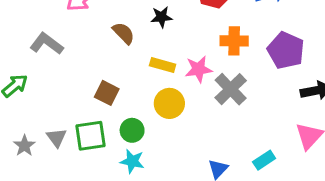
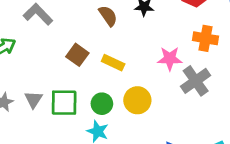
yellow rectangle: (163, 65) -> (113, 63), moved
brown square: (107, 93) -> (77, 55), moved
yellow circle: (169, 103) -> (137, 100), moved

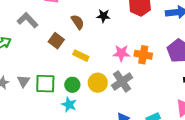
orange cross: (206, 38) -> (143, 55), moved
brown square: (77, 55) -> (56, 41), moved
gray cross: (196, 81) -> (122, 81), moved

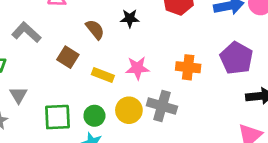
pink star: (121, 53) -> (137, 68), moved
gray triangle: (23, 81) -> (19, 95), moved
gray cross: (122, 81) -> (162, 106), turned -35

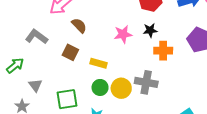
black star: (130, 18) -> (150, 30), moved
brown semicircle: (95, 29) -> (79, 25), moved
pink star: (137, 68) -> (123, 34), moved
green circle: (94, 116) -> (100, 87), moved

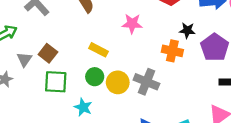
black star: (150, 30) -> (187, 30), moved
brown square: (70, 52) -> (48, 53), moved

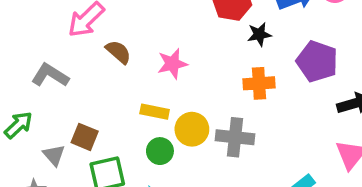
pink star: (132, 24) -> (172, 64), moved
black star: (187, 30) -> (259, 34), moved
yellow circle: (118, 82) -> (192, 129), moved

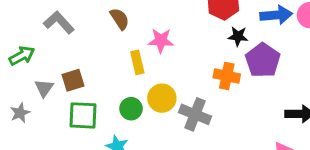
purple pentagon: (317, 61) -> (263, 60), moved
yellow rectangle: (155, 112) -> (137, 62), moved, turned 50
brown square: (85, 137) -> (73, 80), turned 35

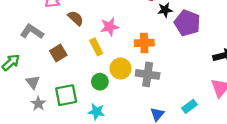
orange cross: (227, 76) -> (144, 43), moved
brown square: (73, 80) -> (58, 53), moved
gray star: (20, 113) -> (38, 104), moved

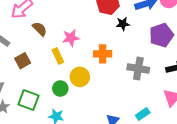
purple pentagon: (187, 23) -> (161, 35), moved, turned 30
gray cross: (148, 74) -> (138, 69), moved
green square: (66, 95) -> (29, 100), turned 30

